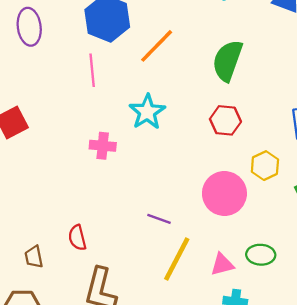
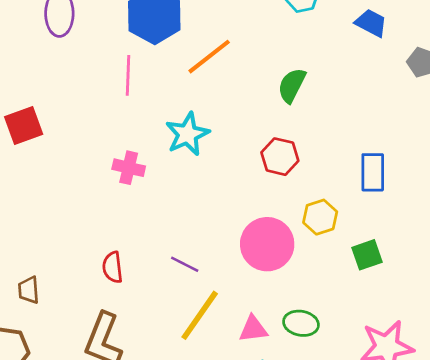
green semicircle: (227, 61) -> (292, 85), size x0.7
red semicircle: (77, 238) -> (113, 267), moved

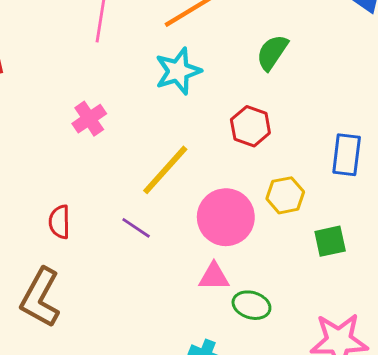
cyan star: (187, 134) -> (178, 71), moved
pink cross: (129, 168) -> (89, 119), turned 36
yellow line: (200, 315) -> (165, 170), moved
pink triangle: (253, 329) -> (214, 277), moved

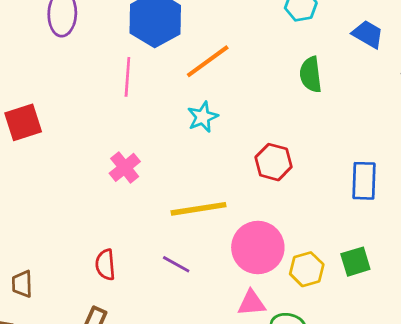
green semicircle: (272, 52) -> (311, 75), moved, turned -36
cyan star: (178, 71) -> (203, 117), size x0.7
yellow line: (165, 170) -> (199, 209), turned 44
yellow hexagon: (285, 195) -> (307, 269), moved

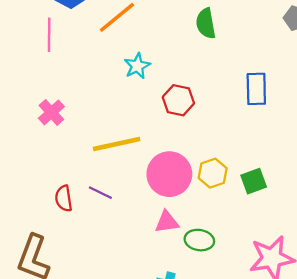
cyan star: (203, 117) -> (137, 66), moved
blue rectangle: (364, 181) -> (256, 89), moved
red semicircle: (105, 265) -> (64, 198), moved
yellow hexagon: (307, 269) -> (213, 173), moved

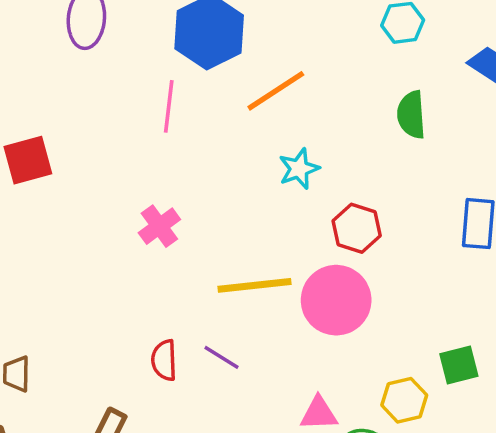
yellow hexagon: (213, 173) -> (404, 400), moved
pink circle: (169, 174) -> (336, 300), moved

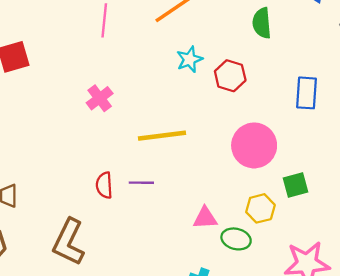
red hexagon: (357, 228) -> (230, 76), moved
pink circle: (336, 300) -> (254, 145), moved
purple line: (221, 357) -> (141, 183), turned -30

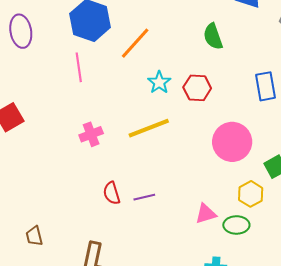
pink cross: (100, 98) -> (91, 134), turned 30
yellow line: (162, 136) -> (149, 128), moved
red semicircle: (104, 185) -> (112, 193), moved

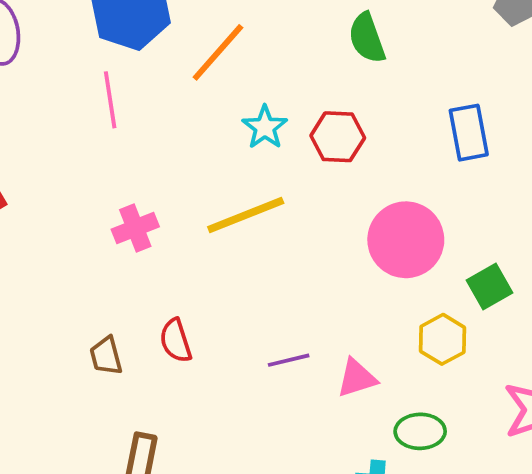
purple line: (144, 197) -> (289, 360), moved
green ellipse: (236, 225) -> (420, 431), moved
brown trapezoid: (34, 236) -> (106, 356), moved

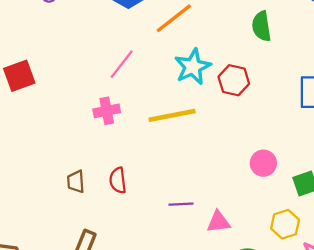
pink line: (110, 100) -> (122, 64), moved, turned 36
cyan star: (265, 127) -> (193, 67), size x1.4
pink circle: (406, 240) -> (263, 163), moved, size x0.6
yellow hexagon: (442, 339) -> (285, 224), moved

